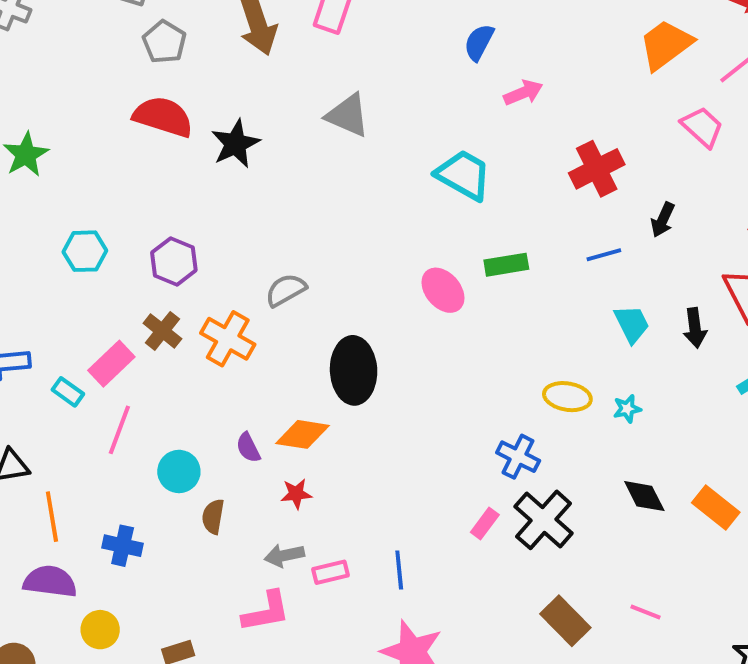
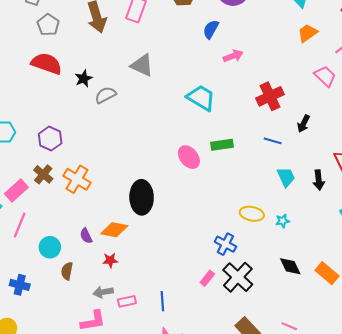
orange trapezoid: (666, 45) -> (307, 33), size x0.7
black star: (236, 144) -> (84, 78), size x0.7
blue line: (604, 255) -> (273, 141), turned 30
gray semicircle: (286, 290) -> (105, 95), moved

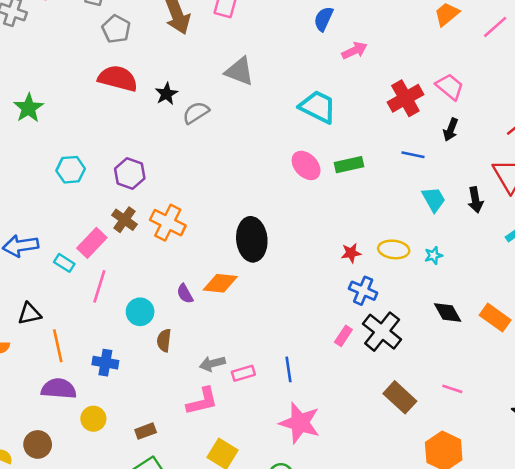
pink trapezoid: (325, 76) -> (450, 87), moved
pink ellipse: (189, 157) -> (306, 165), moved
red star: (110, 260) -> (351, 253), moved

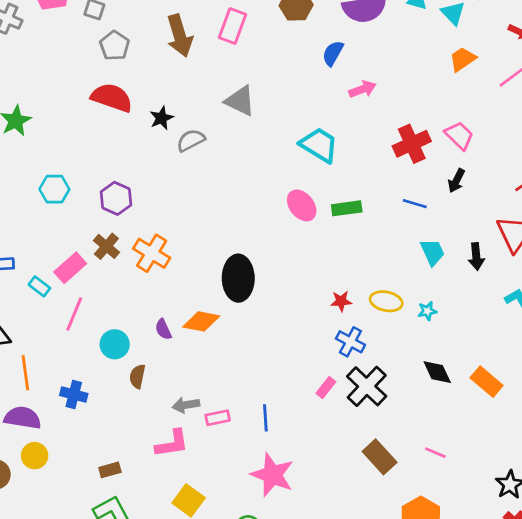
yellow circle: (93, 419) -> (35, 456), moved

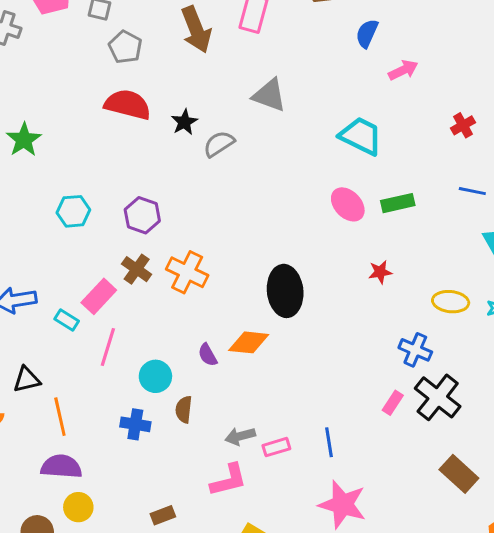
red cross: (412, 144) -> (463, 125), size x0.6
red star: (341, 301) -> (380, 272), moved
blue cross: (74, 395) -> (135, 424), moved

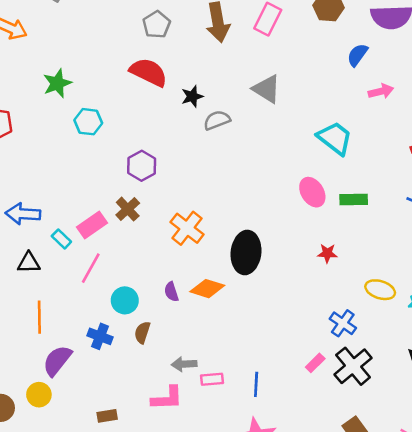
cyan hexagon: (73, 211) -> (88, 122), moved
orange cross: (187, 272) -> (187, 228), moved
black triangle: (27, 380) -> (29, 263), moved
purple semicircle: (61, 467) -> (57, 361), moved, turned -68

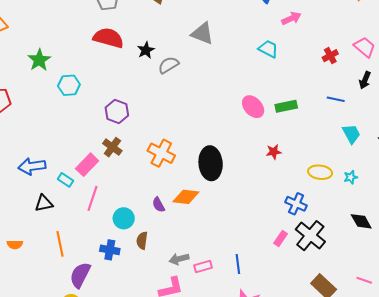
cyan trapezoid: (335, 138) -> (268, 49), moved, size x0.7

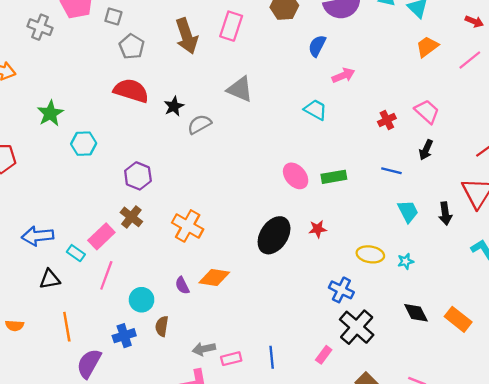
black ellipse: (211, 163) -> (274, 235), moved, turned 36
pink rectangle: (281, 239) -> (324, 355), moved
blue cross: (110, 250) -> (124, 336), turned -30

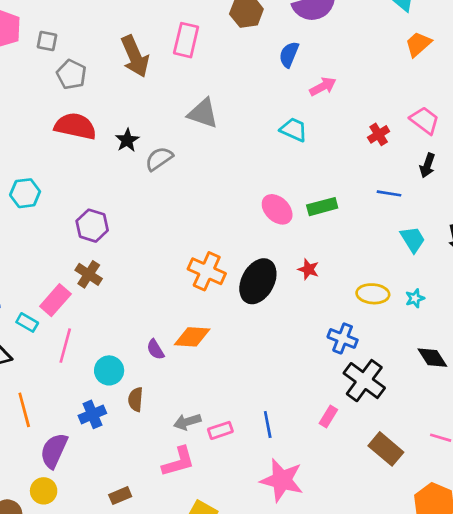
orange cross: (188, 226) -> (207, 271), moved
red star: (318, 229) -> (308, 269), turned 30

